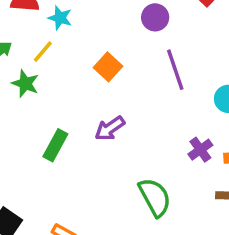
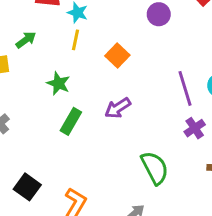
yellow line: (43, 52) -> (75, 40), moved, turned -30
purple line: (175, 70) -> (185, 88), moved
green star: (25, 84) -> (58, 83), moved

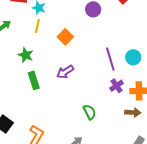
green rectangle: (71, 121) -> (34, 80), turned -48
green semicircle: (155, 168) -> (90, 112), size x0.7

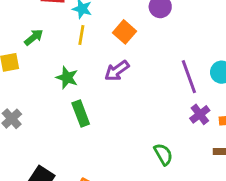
orange square: (65, 37) -> (125, 32), moved
purple arrow: (65, 72) -> (117, 71), moved

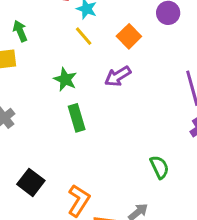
yellow line: (81, 35) -> (84, 36), turned -54
green arrow: (34, 37) -> (20, 31), moved, turned -78

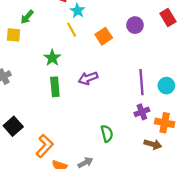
green arrow: (20, 31) -> (27, 17), turned -128
purple arrow: (118, 76) -> (88, 78), moved

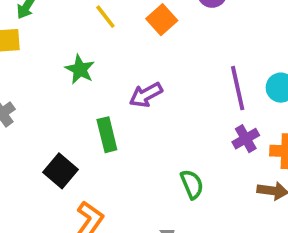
green rectangle: (55, 87) -> (107, 135), moved
black square: (13, 126) -> (60, 171), moved

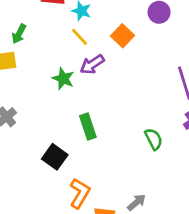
purple arrow: (146, 95) -> (92, 64), moved
green semicircle: (192, 184) -> (154, 139), moved

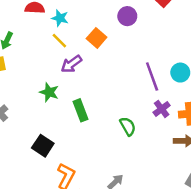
green star: (63, 79) -> (49, 92), moved
green rectangle: (88, 127) -> (80, 110), moved

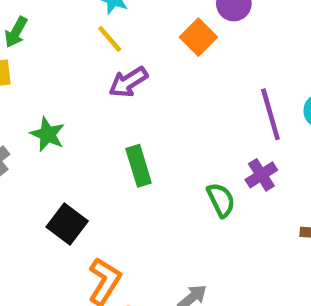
orange square: (97, 38) -> (198, 37), moved
green star: (49, 92) -> (48, 134), moved
purple cross: (162, 109) -> (261, 175), moved

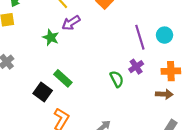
green star: (48, 134) -> (51, 37), moved
green rectangle: (139, 166) -> (63, 78), moved, turned -30

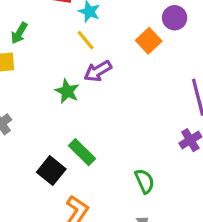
green semicircle: (117, 79) -> (145, 181), moved

